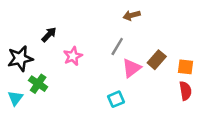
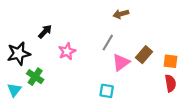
cyan square: (116, 99) -> (107, 91), turned 32

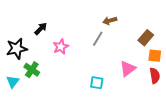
brown arrow: (121, 14) -> (110, 21), moved
brown rectangle: (144, 55) -> (146, 38), moved
pink triangle: (121, 62) -> (128, 69), moved

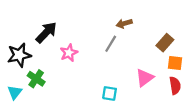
black arrow: (41, 29) -> (46, 32), size x1.5

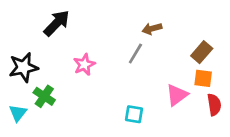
black arrow: (46, 32) -> (57, 23), moved
orange square: (175, 63) -> (203, 78), moved

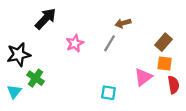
pink star: (84, 65) -> (75, 43), moved

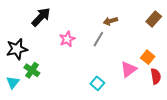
brown rectangle: (163, 42) -> (154, 19), moved
orange square: (165, 64) -> (148, 57), turned 32
cyan square: (108, 93) -> (97, 83), turned 32

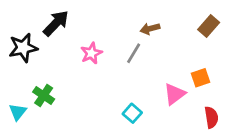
black star: (17, 49) -> (23, 48), moved
orange square: (148, 57) -> (200, 78), turned 32
red semicircle: (156, 76) -> (211, 117), moved

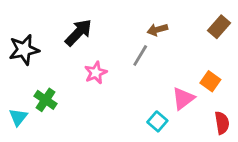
black arrow: (56, 23) -> (78, 32), moved
pink star: (91, 53) -> (96, 73), moved
orange square: (200, 78) -> (210, 81), turned -36
cyan square: (132, 113) -> (157, 121), moved

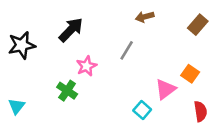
brown arrow: (157, 30) -> (145, 17), moved
green cross: (46, 100) -> (67, 91), moved

